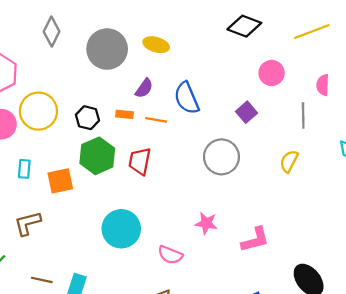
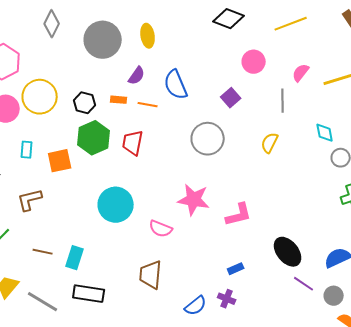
yellow ellipse: (156, 45) -> (148, 36), turned 65
pink semicircle: (323, 85) -> (301, 73), turned 36
pink star: (206, 223) -> (194, 200), size x1.5

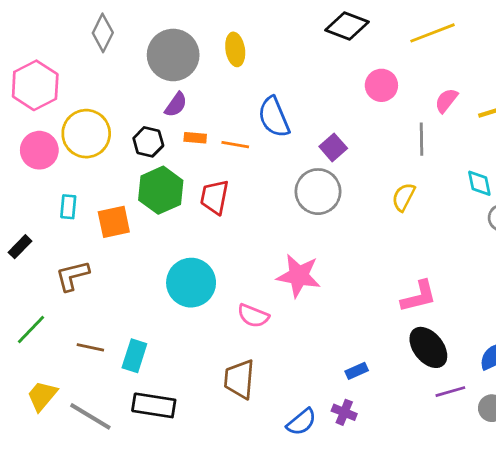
purple semicircle: (137, 76) -> (176, 105), moved
purple square: (231, 98) -> (333, 147), moved
pink L-shape: (239, 215) -> (419, 296), moved
purple line: (304, 284) -> (450, 392), turned -50

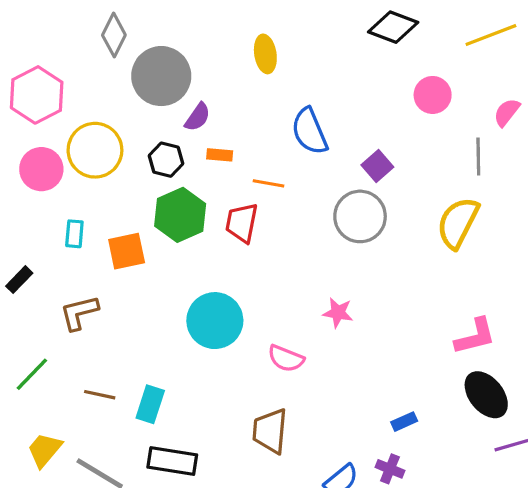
gray circle: (173, 55) -> (161, 76), moved
orange line: (235, 145) -> (269, 183), moved
yellow semicircle: (404, 197) -> (458, 223), size x1.6
pink star: (299, 276) -> (338, 313), size x0.6

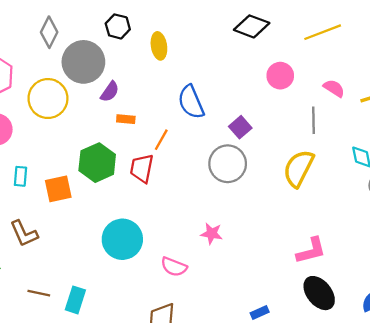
pink semicircle: (507, 112) -> (334, 88), turned 85
yellow circle: (95, 150) -> (48, 99), moved
black hexagon: (166, 160) -> (118, 26), moved
orange line: (269, 183) -> (161, 140), turned -70
brown L-shape: (79, 313) -> (24, 234), turned -100

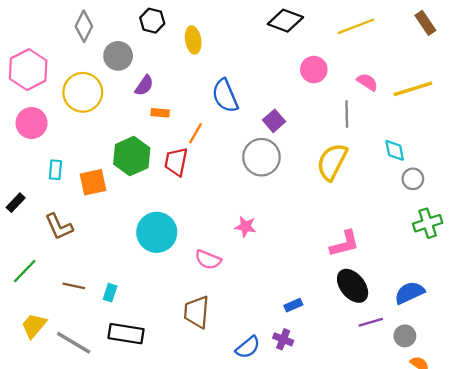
gray circle: (83, 62) -> (118, 56), size x0.7
cyan rectangle: (75, 300) -> (110, 293), size x0.7

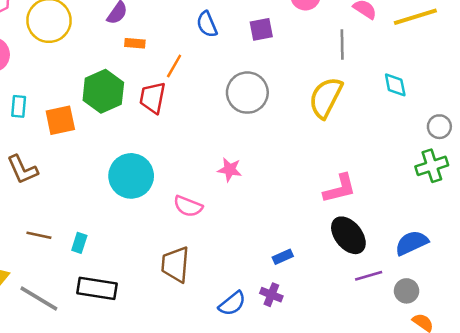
blue semicircle: (225, 96) -> (207, 24), size x0.7
purple square: (274, 121) -> (261, 29), moved, turned 30
gray circle: (413, 179) -> (439, 127), moved

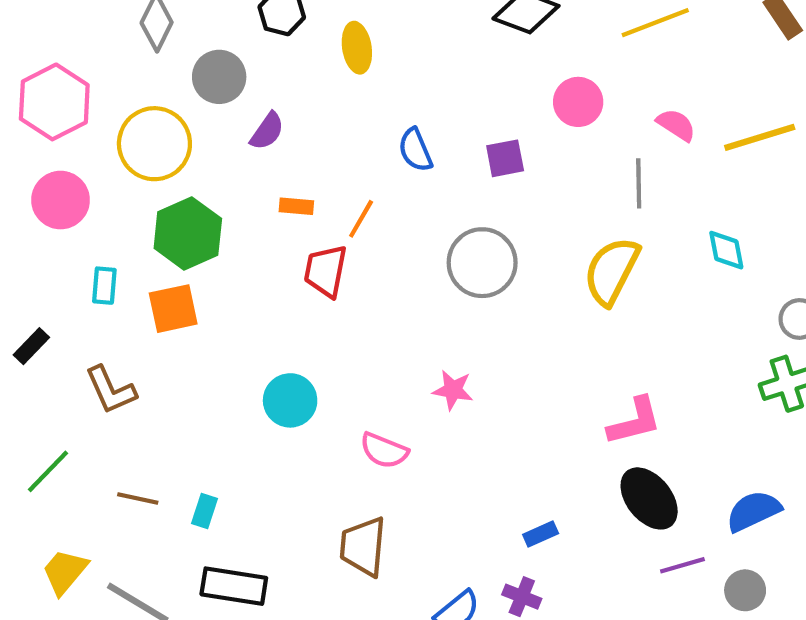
orange rectangle: (135, 43) -> (296, 206), moved
green hexagon: (103, 91) -> (188, 233), moved
cyan circle: (131, 176) -> (290, 400), size x0.7

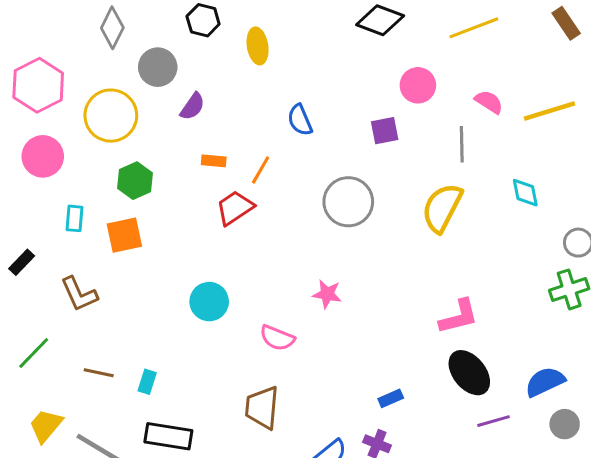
purple square: (505, 158) -> (385, 131), moved
green hexagon: (188, 233) -> (135, 181), size x0.7
red trapezoid: (326, 271) -> (235, 208), turned 45
gray circle: (745, 590) -> (565, 424), moved

